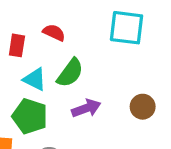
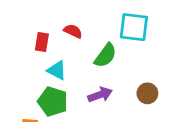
green semicircle: (70, 73) -> (105, 55), moved

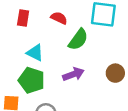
red semicircle: (73, 31) -> (59, 18), moved
red rectangle: (42, 42) -> (23, 18), moved

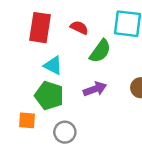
red rectangle: (23, 18) -> (40, 28), size x1.6

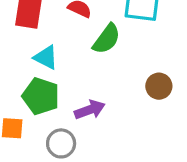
purple arrow: (95, 89) -> (90, 110), moved

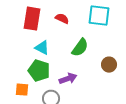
green semicircle: (107, 39) -> (80, 48), moved

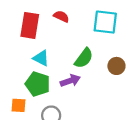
red semicircle: (62, 19) -> (61, 16), moved
brown circle: (109, 65) -> (116, 66), moved
purple arrow: (68, 79) -> (70, 81), moved

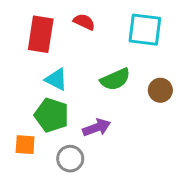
green semicircle: (84, 58) -> (115, 79), turned 30
purple arrow: (70, 81) -> (97, 128), moved

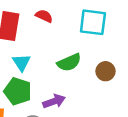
cyan triangle: (56, 79) -> (21, 62), turned 30

